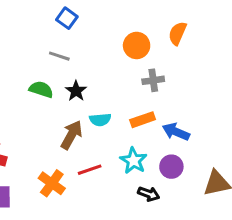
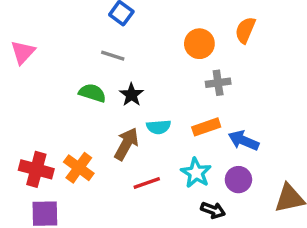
orange cross: (52, 183) -> (79, 168), moved

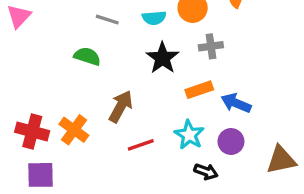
black star: (131, 95) -> (162, 58), moved, size x1.4
cyan semicircle: (159, 127) -> (154, 18), moved

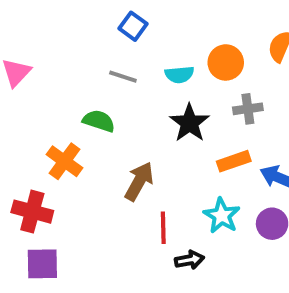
orange cross: (74, 130) -> (65, 161), moved
red line: (141, 145) -> (163, 228), turned -72
black arrow: (206, 172) -> (189, 260), moved, turned -30

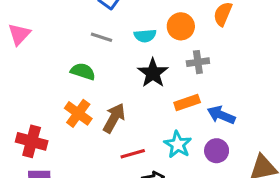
orange cross: (65, 161) -> (78, 113), moved
red line: (163, 228) -> (133, 154), turned 75

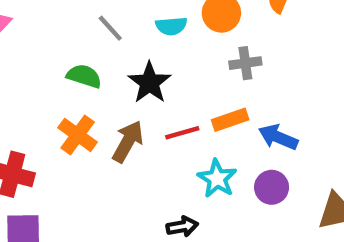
gray line: (102, 37) -> (110, 28), turned 30
black star: (153, 73) -> (150, 83), moved
red line: (133, 154) -> (182, 133), moved

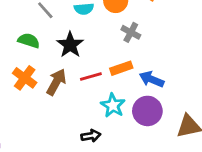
gray cross: (245, 63) -> (131, 32), turned 36
purple circle: (272, 187) -> (147, 111), size x1.4

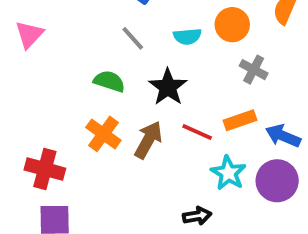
red line: (91, 76) -> (197, 132), turned 40

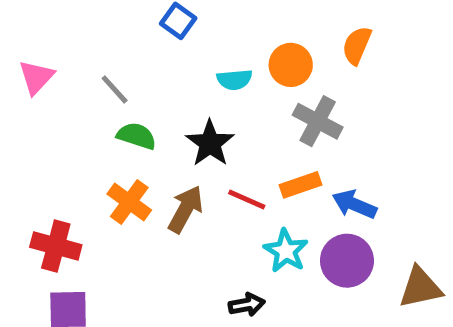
gray line: (133, 38) -> (115, 89), moved
gray cross: (254, 70) -> (318, 121), size x1.4

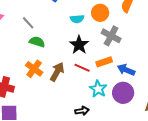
black star: (210, 143) -> (79, 45), moved

